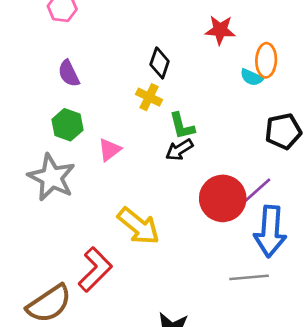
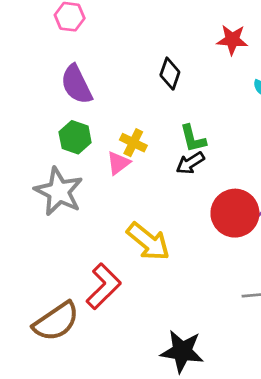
purple semicircle: (69, 73) -> (76, 84), size x1.4
yellow cross: (149, 97) -> (133, 143), moved

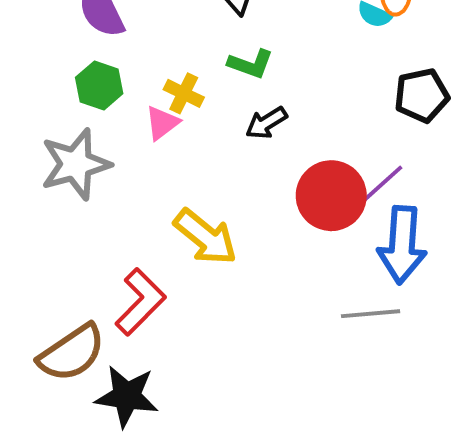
green L-shape: (193, 139) -> (251, 64), moved, turned -56
gray star: (59, 191) -> (76, 164), turned 30
black star: (182, 351) -> (127, 396), moved

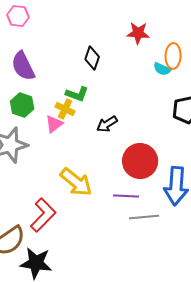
green L-shape: (251, 64) -> (77, 94), moved
purple line: (382, 184) -> (126, 196), moved, turned 45
gray line: (371, 314) -> (144, 217), moved

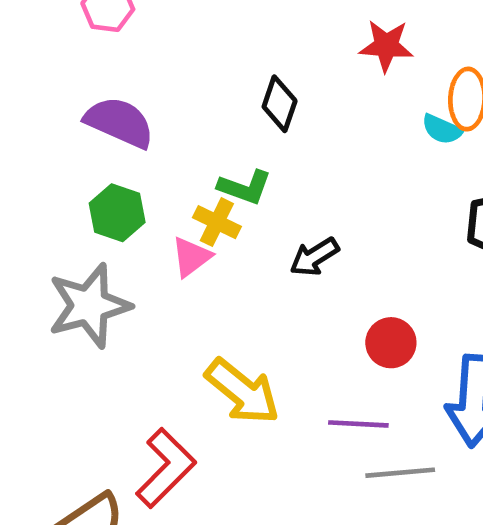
purple semicircle: (23, 66) -> (119, 122), turned 140
red circle: (140, 161) -> (391, 343), size x0.6

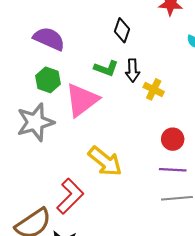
yellow cross: (217, 222) -> (154, 89), moved
pink triangle: (191, 257) -> (82, 100), size x1.8
black arrow: (314, 257) -> (133, 70), moved, turned -60
purple line: (358, 424) -> (173, 170), moved

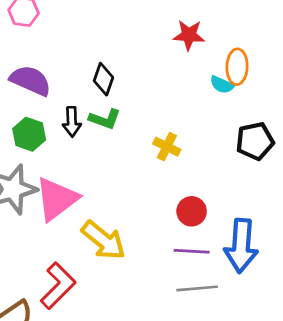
black diamond: (122, 30) -> (103, 79), moved
black arrow: (133, 70) -> (72, 122), moved
pink triangle: (82, 100) -> (57, 199), moved

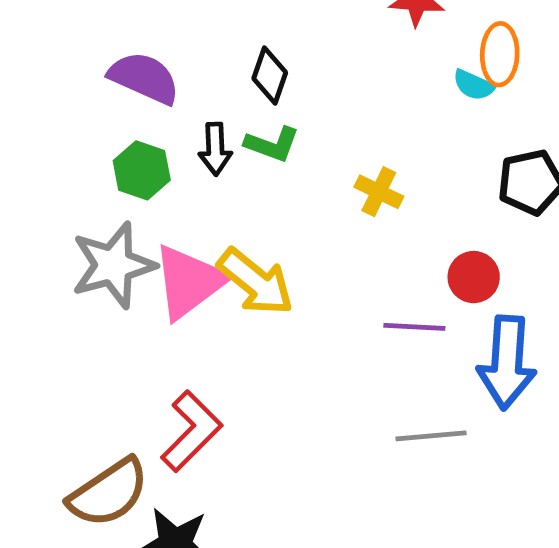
red circle: (192, 211) -> (474, 277), moved
yellow arrow: (103, 240) -> (256, 282), moved
purple line: (192, 251) -> (414, 327), moved

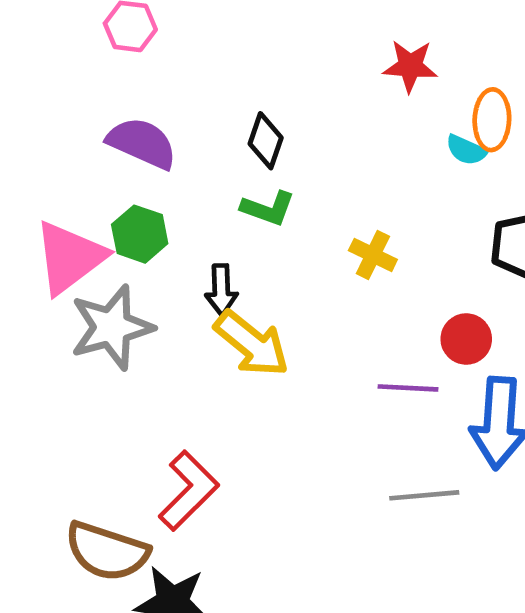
black arrow: (215, 149) -> (221, 290), moved
pink triangle: (189, 282) -> (70, 257), moved
brown semicircle: (109, 493) -> (107, 551), turned 52

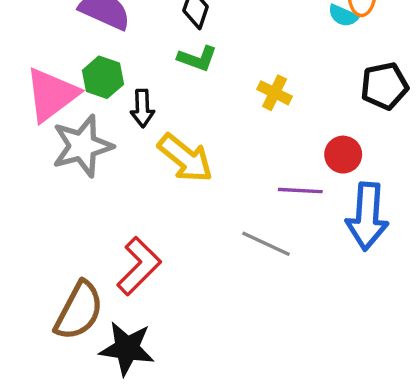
black arrow: (221, 290) -> (142, 108), moved
gray line: (424, 495) -> (266, 244), moved, turned 30
brown semicircle: (107, 551) -> (79, 311), turned -80

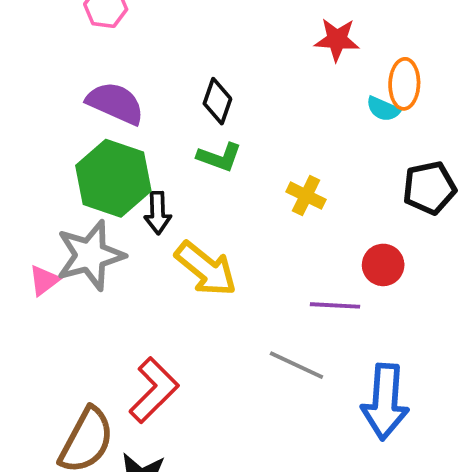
green hexagon: (103, 77) -> (113, 178), size x1.6
pink triangle: (51, 95) -> (44, 280), moved, size x0.5
blue arrow: (367, 216) -> (385, 402), moved

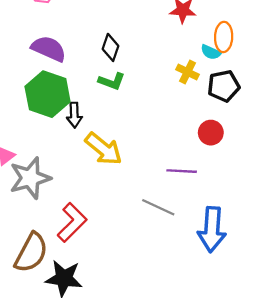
black pentagon: (429, 188) -> (224, 86), moved
yellow cross: (306, 196) -> (187, 72), moved
gray star: (90, 255) -> (30, 178), moved
red circle: (383, 265) -> (211, 133), moved

